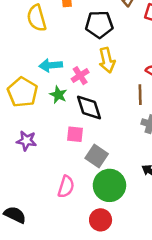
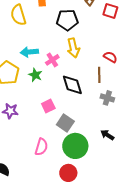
black diamond: (89, 107) -> (72, 85), moved
pink square: (75, 134) -> (48, 106), turned -32

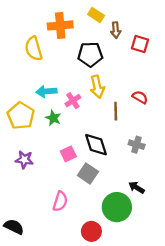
brown line: (99, 75) -> (116, 111), moved
black diamond: (72, 85) -> (96, 145), moved
green circle: (75, 146) -> (117, 207), moved

